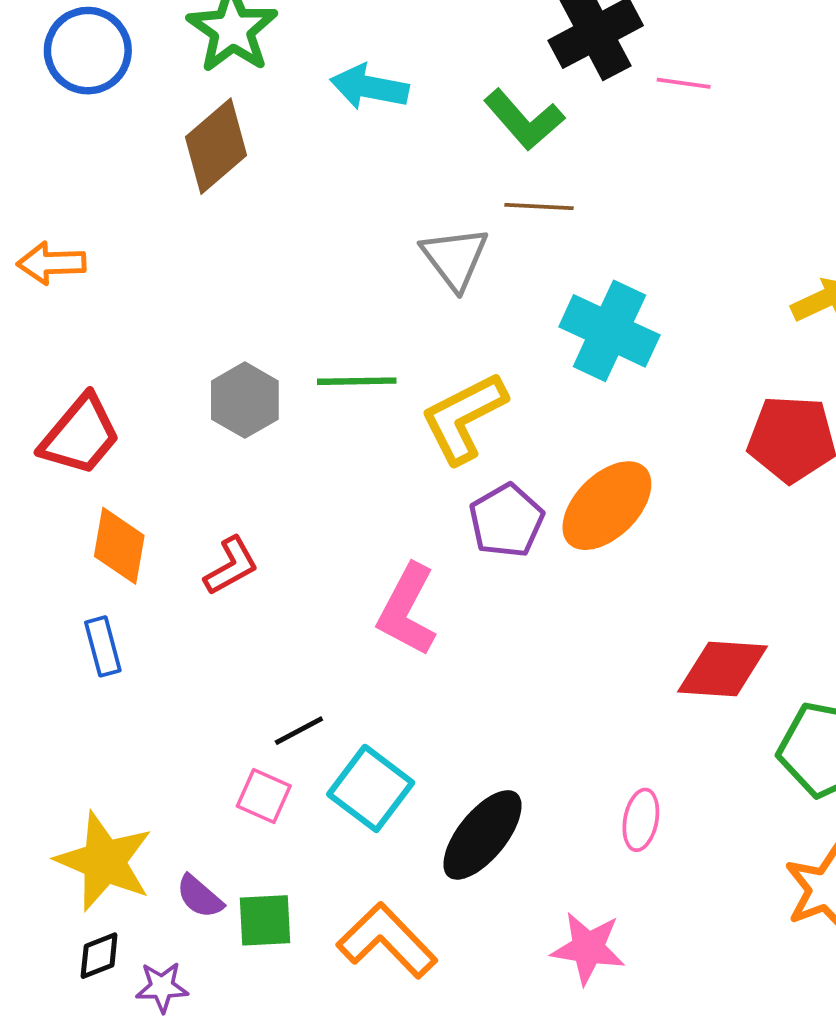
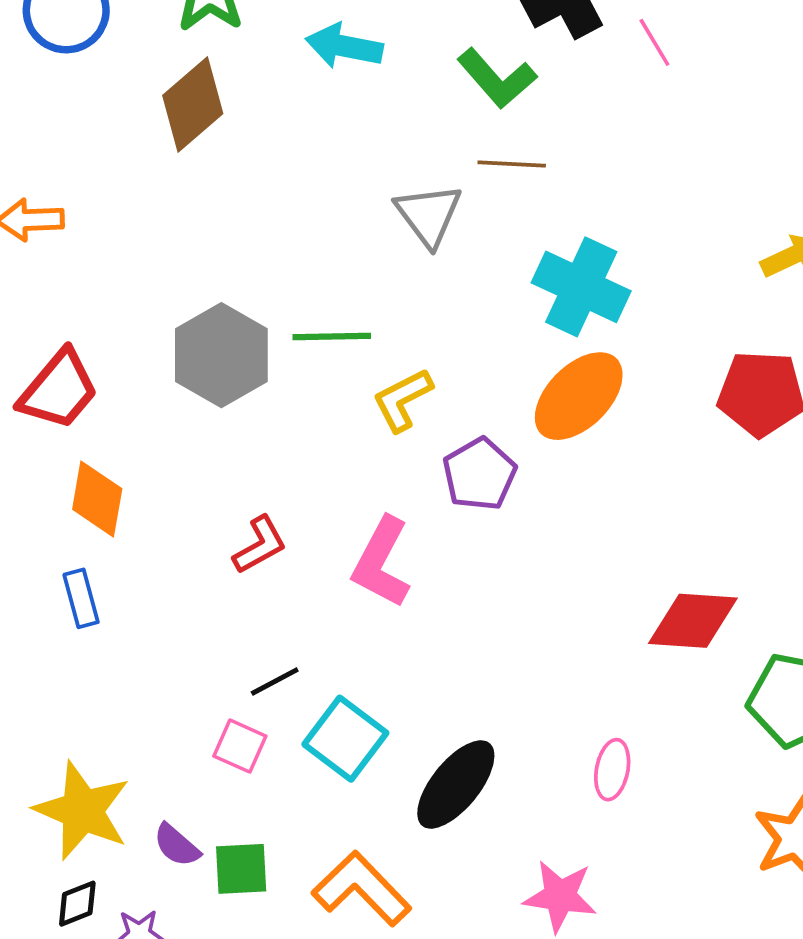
pink line: (684, 83) -> (654, 42), turned 51
gray hexagon: (245, 400) -> (221, 355), size x1.4
yellow L-shape: (464, 418) -> (402, 400), moved, size x0.7
orange ellipse: (607, 506) -> (579, 396), moved
red L-shape: (231, 566) -> (260, 545), moved

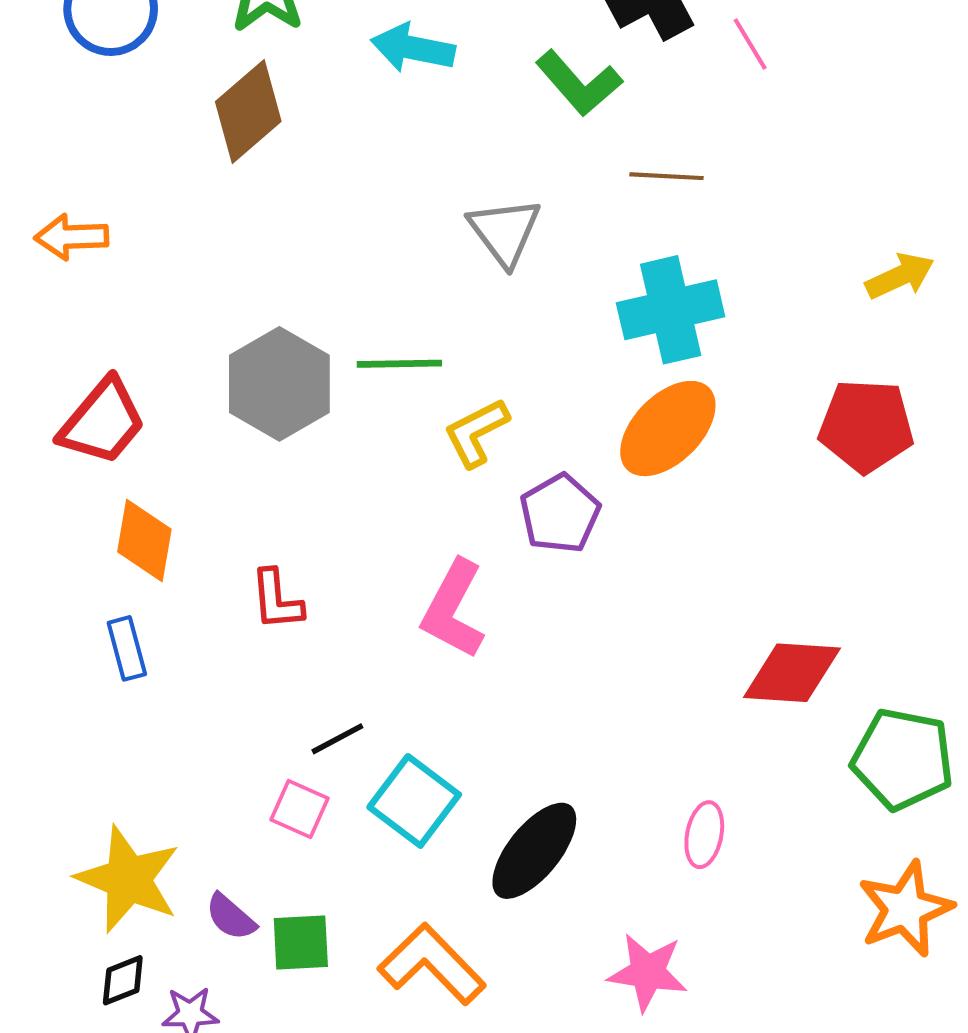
brown line: (512, 164) -> (667, 176), moved
cyan cross: (581, 287) -> (671, 310), turned -38
red L-shape: (260, 545) -> (277, 600), moved, turned 114

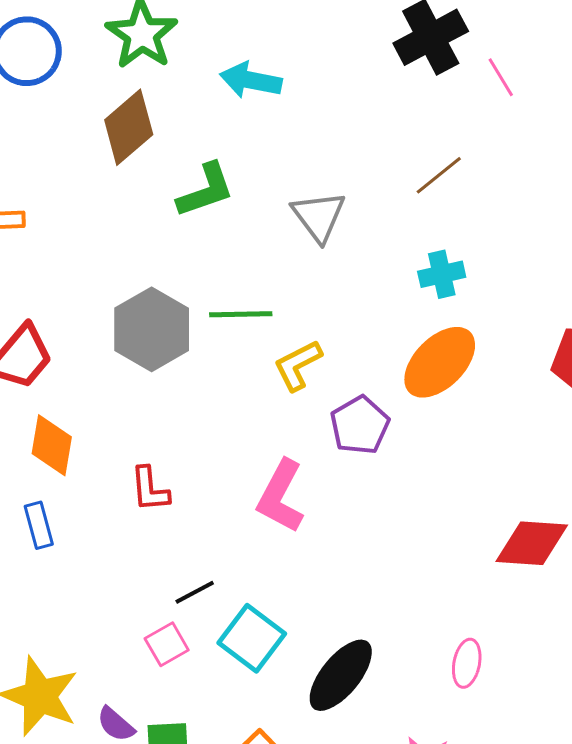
green L-shape: (579, 83) -> (206, 190), moved, turned -68
brown line: (667, 176) -> (439, 175), turned -42
cyan cross: (671, 310) -> (442, 274), size x0.6
pink square: (300, 809) -> (167, 644), turned 36

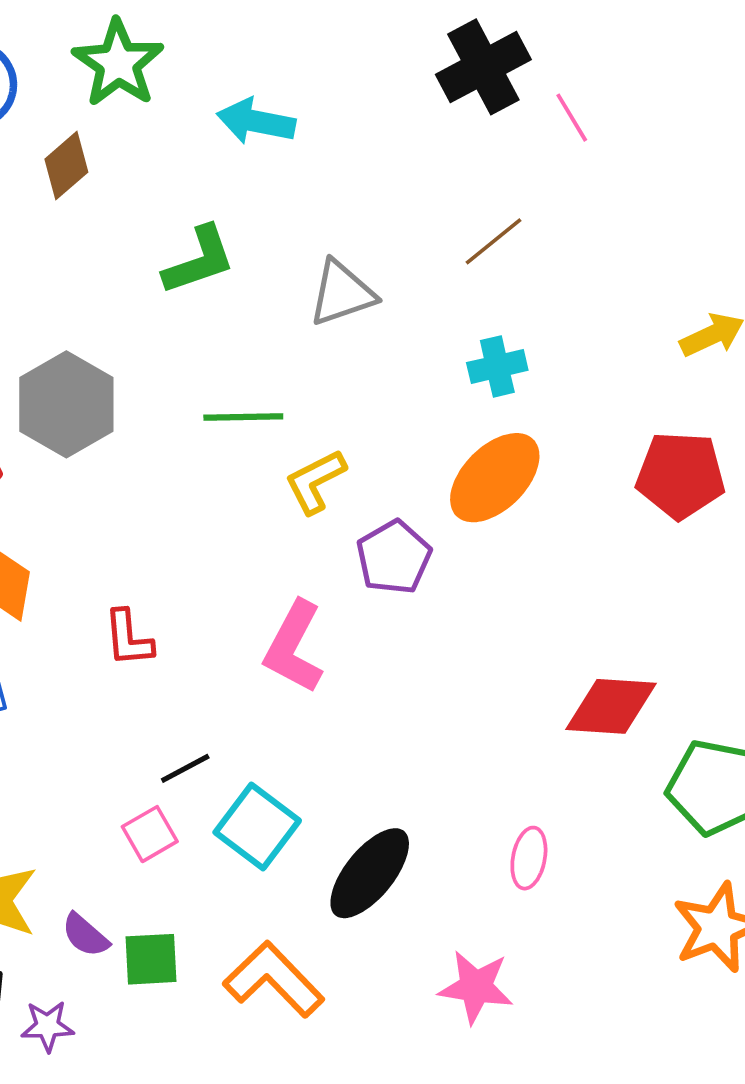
brown diamond: (129, 127) -> (66, 166), moved, size x0.7
gray triangle: (319, 216) -> (342, 293), turned 48
gray hexagon: (152, 329) -> (66, 404), moved

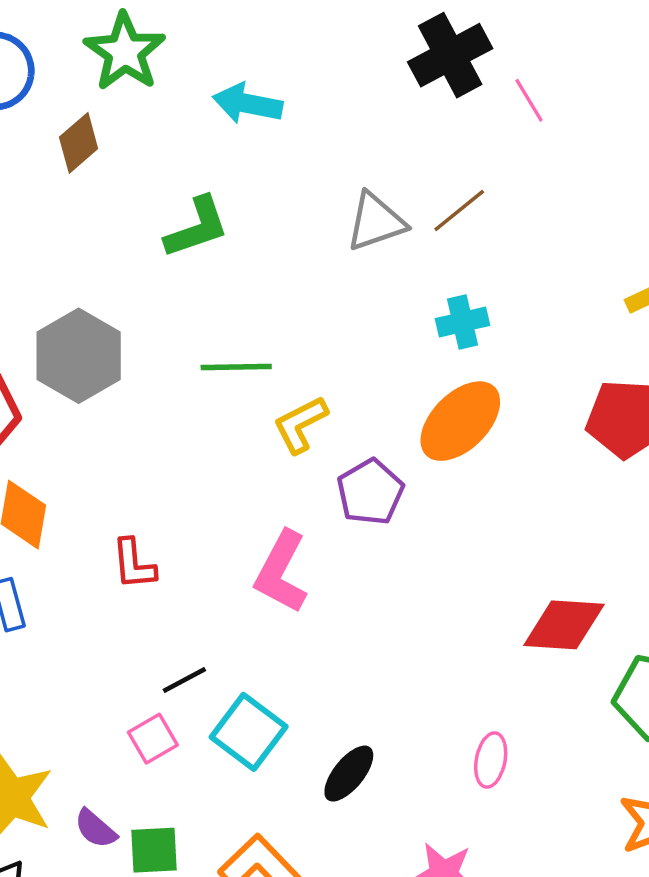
gray triangle: (342, 293) -> (376, 222), moved
black ellipse: (370, 873) -> (349, 774), size x0.7

